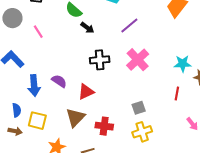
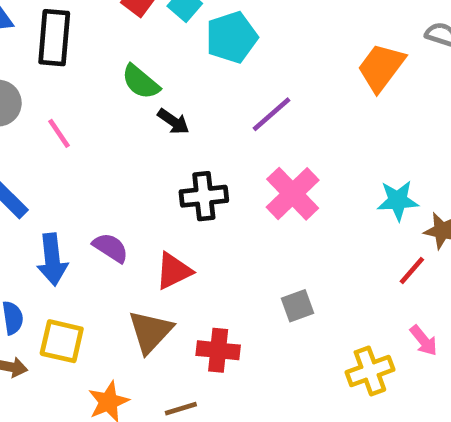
red line: (177, 94) -> (412, 271), moved, turned 32
yellow cross: (142, 132) -> (370, 371), moved

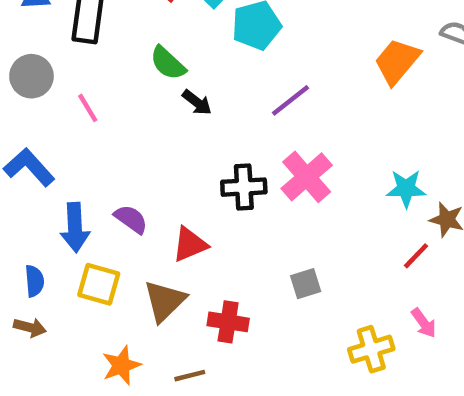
black cross: (204, 196) -> (244, 187), moved
yellow square: (62, 341) -> (99, 284), moved

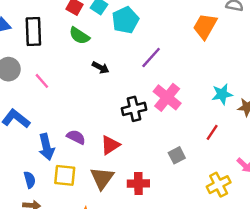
green semicircle: (168, 63) -> (79, 36), moved
red line: (416, 256) -> (212, 132), moved

